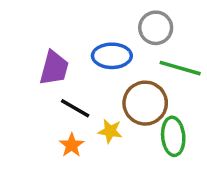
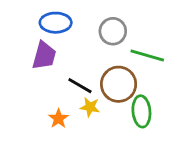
gray circle: (156, 28) -> (113, 31), moved
blue ellipse: (112, 56) -> (56, 23), moved
black line: (75, 108) -> (80, 86), moved

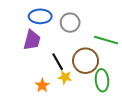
gray circle: (113, 31) -> (70, 23), moved
black line: (80, 86) -> (58, 62), turned 30

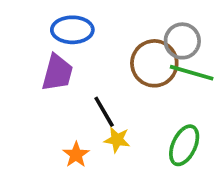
gray circle: (70, 23) -> (182, 41), moved
brown circle: (86, 61) -> (154, 63), moved
green ellipse: (102, 80) -> (184, 145), turned 30

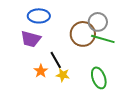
purple trapezoid: (57, 73) -> (31, 39), turned 90
green ellipse: (184, 145) -> (99, 78), turned -45
orange star: (76, 155) -> (41, 71), moved

